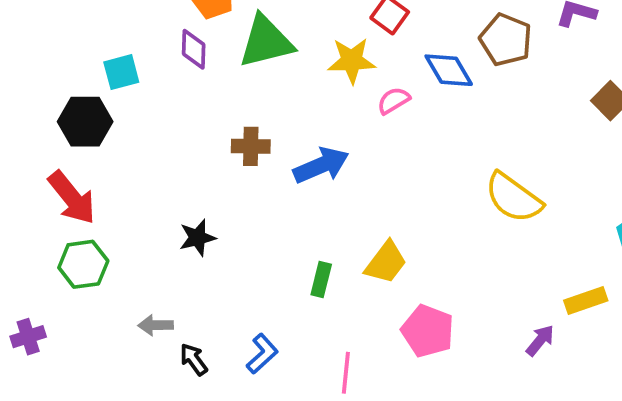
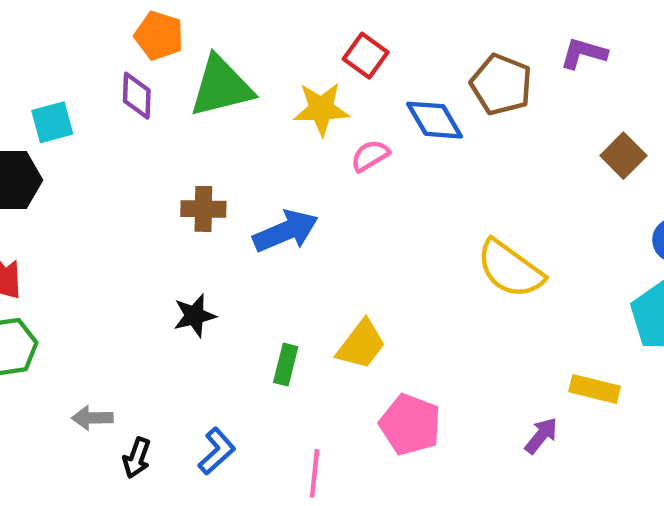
black star: (197, 238) -> (195, 316), moved
yellow rectangle: (586, 300) -> (595, 389), turned 33
black arrow: (194, 359) -> (137, 458), turned -124

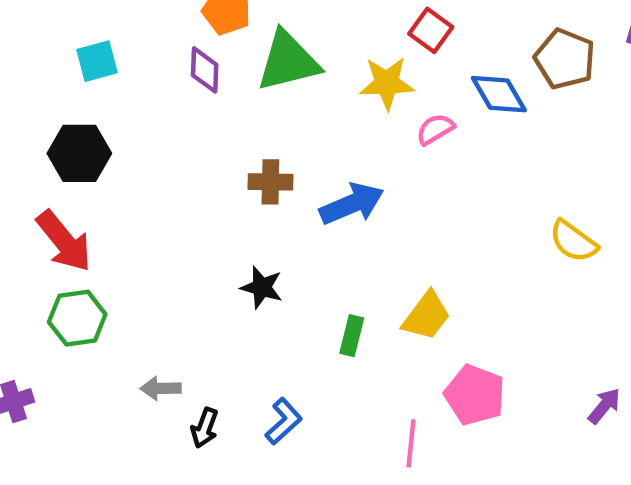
cyan square: (52, 122) -> (97, 61), moved
yellow semicircle: (510, 269) -> (574, 241), size x0.7
black star: (195, 316) -> (262, 287), turned 30
pink line: (315, 473) -> (411, 443), moved

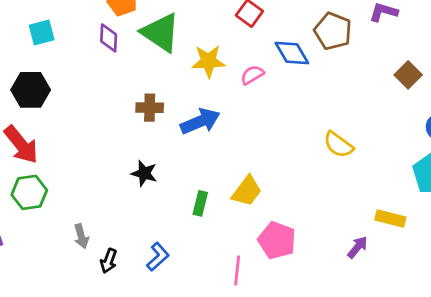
green triangle: (288, 61) -> (161, 32), turned 48
yellow star: (387, 83) -> (208, 61), moved
gray arrow: (161, 388) -> (81, 236), turned -105

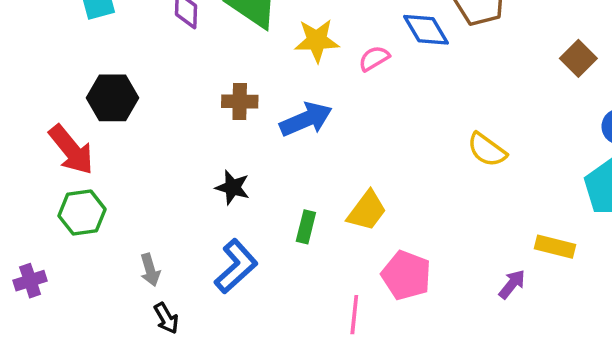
black hexagon: (31, 90) -> (112, 98), moved
blue L-shape: (158, 257) -> (236, 266), moved, size x1.4
black arrow: (109, 261) -> (166, 318), moved, turned -50

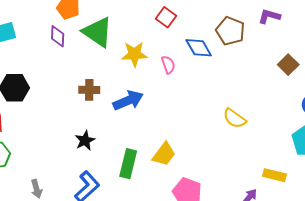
pink semicircle: (374, 58) -> (168, 65), turned 102
black star: (233, 187) -> (85, 140), turned 30
green rectangle: (306, 227) -> (128, 164), size x1.5

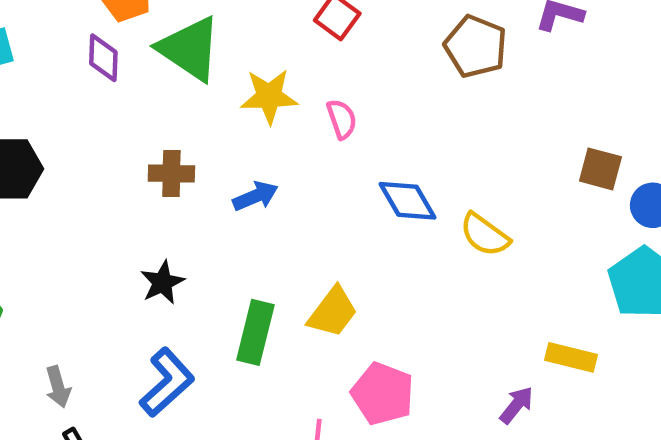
blue diamond: (199, 48) -> (408, 201), moved
brown square: (288, 65) -> (600, 169), moved, turned -30
blue arrow: (128, 100) -> (255, 196), size x0.7

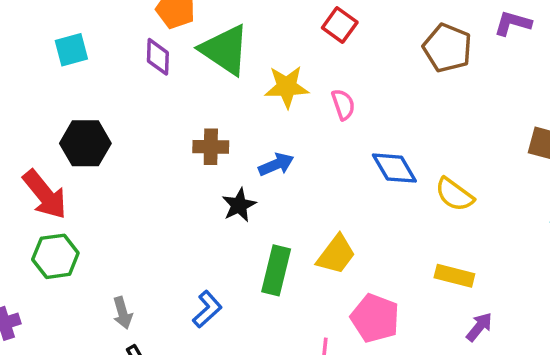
black star: (162, 282) -> (239, 205), moved
yellow rectangle: (571, 357) -> (454, 276), moved
blue L-shape: (167, 382) -> (207, 309), size x0.7

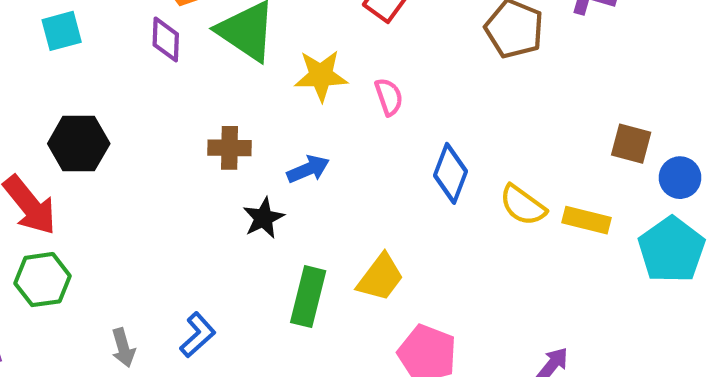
blue diamond: (394, 168) -> (450, 173), turned 51
yellow rectangle: (454, 276) -> (586, 220), moved
blue L-shape: (207, 309) -> (198, 335), moved

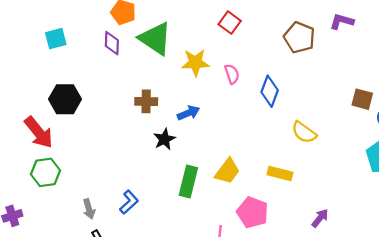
blue diamond: (450, 173) -> (270, 91), moved
yellow rectangle: (586, 220) -> (280, 174), moved

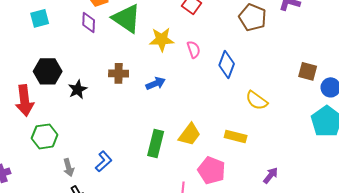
red arrow: (39, 132) -> (25, 100), turned 32
black star: (164, 139) -> (78, 89), moved
green hexagon: (45, 172) -> (45, 136), moved

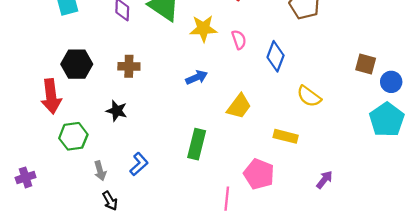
brown cross: (119, 73) -> (129, 66), moved
black star: (78, 89) -> (117, 111), moved, turned -30
yellow trapezoid: (190, 134) -> (239, 106), moved

